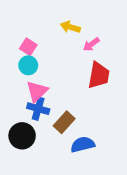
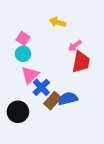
pink arrow: (91, 44) -> (75, 46), moved
blue cross: (38, 109) -> (41, 87), moved, turned 30
blue semicircle: (83, 144) -> (68, 99), moved

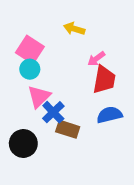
pink square: (23, 39) -> (30, 50), size x1.5
blue semicircle: (68, 99) -> (109, 115), moved
brown rectangle: (53, 101) -> (68, 129), turned 66

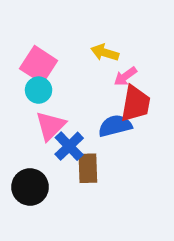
yellow arrow: (74, 29) -> (105, 53), moved
blue semicircle: (109, 115) -> (115, 126), moved
brown rectangle: (68, 129) -> (88, 168), turned 70

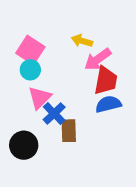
pink arrow: (125, 76) -> (98, 59), size x1.5
blue semicircle: (115, 126) -> (108, 104), moved

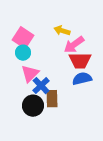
red trapezoid: (106, 80) -> (80, 61), turned 80
black circle: (24, 145) -> (33, 106), moved

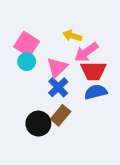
pink triangle: (30, 74) -> (57, 67), moved
blue cross: (41, 86) -> (58, 87), moved
brown rectangle: (52, 99) -> (61, 115), turned 42

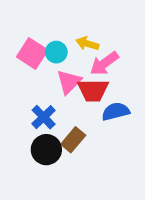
cyan circle: (27, 62) -> (56, 52), moved
red trapezoid: (93, 71) -> (93, 90), moved
blue cross: (58, 87) -> (44, 117), moved

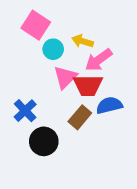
pink square: (32, 53) -> (36, 25), moved
blue cross: (44, 117) -> (25, 111), moved
brown rectangle: (73, 140) -> (80, 117), moved

